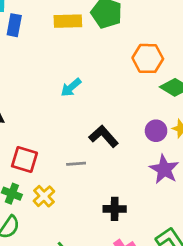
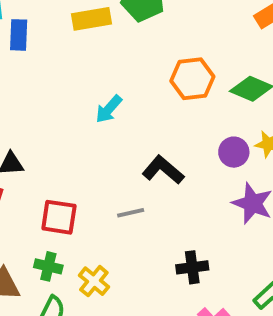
orange hexagon: (148, 58) -> (192, 79), moved
yellow cross: (44, 196) -> (94, 281), moved

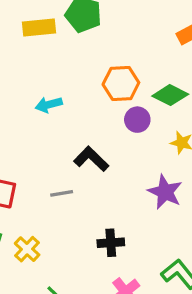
cyan arrow: (109, 109) -> (49, 105), turned 30
purple circle: (234, 152) -> (137, 120), moved

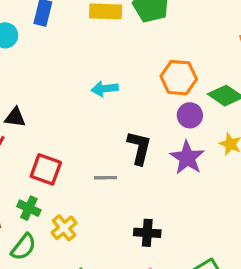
black L-shape: (91, 159) -> (139, 148), turned 52
purple star: (165, 192) -> (187, 158), moved

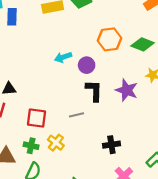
purple circle: (190, 115) -> (87, 65), moved
yellow cross: (64, 228) -> (56, 143), moved

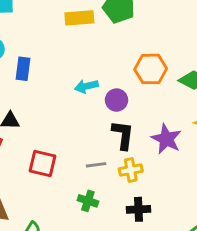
blue rectangle: (12, 17) -> (23, 69), moved
yellow cross: (56, 143) -> (131, 170), moved, turned 35
green cross: (31, 146) -> (88, 201), moved

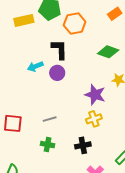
orange hexagon: (151, 69) -> (75, 24), moved
black L-shape: (123, 135) -> (59, 49), moved
yellow cross: (131, 170) -> (94, 119), moved

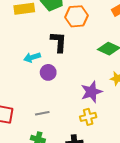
purple circle: (57, 73) -> (48, 72), moved
purple star: (95, 95) -> (91, 92), turned 30

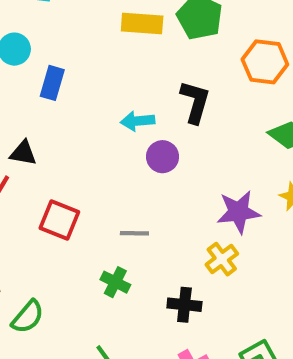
orange hexagon: (76, 16) -> (265, 62), moved
yellow cross: (88, 117) -> (222, 259), turned -35

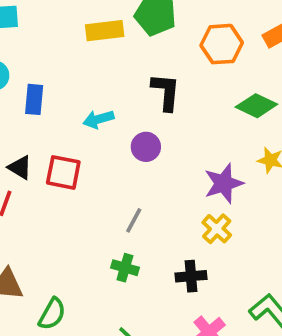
cyan arrow: (137, 121) -> (98, 119), moved
black triangle: (23, 153) -> (20, 167), turned 32
red square: (59, 220) -> (63, 172), moved
gray line: (134, 233) -> (134, 220), turned -52

